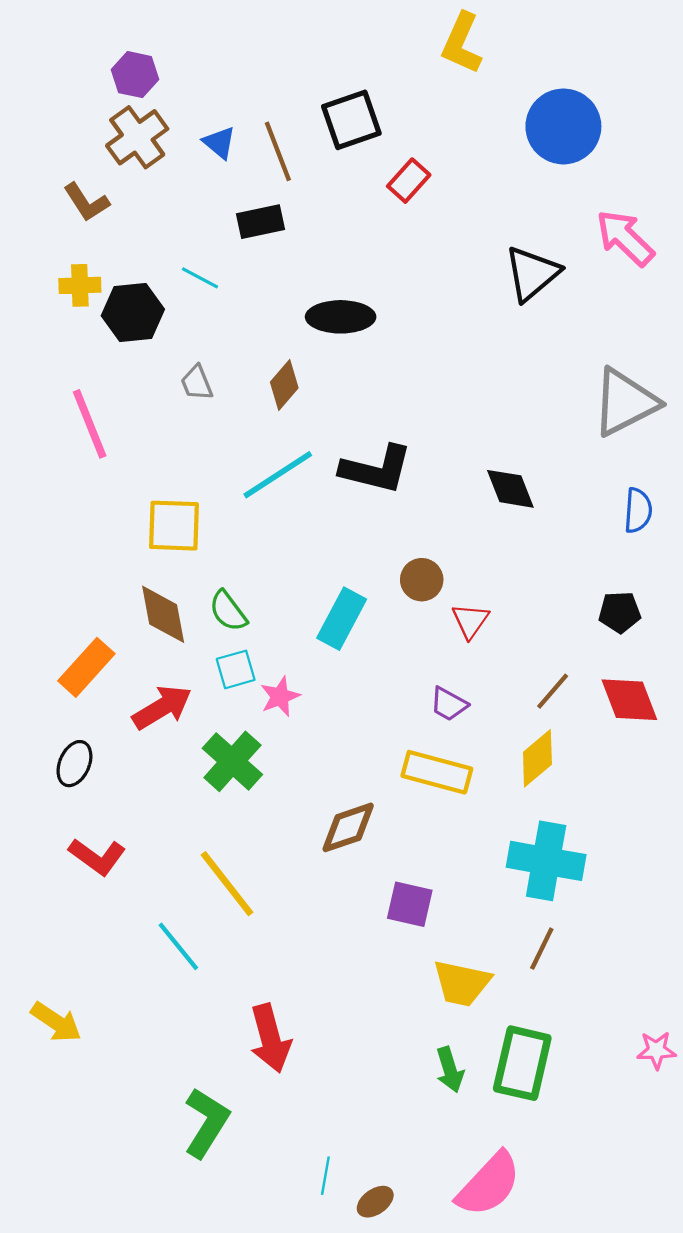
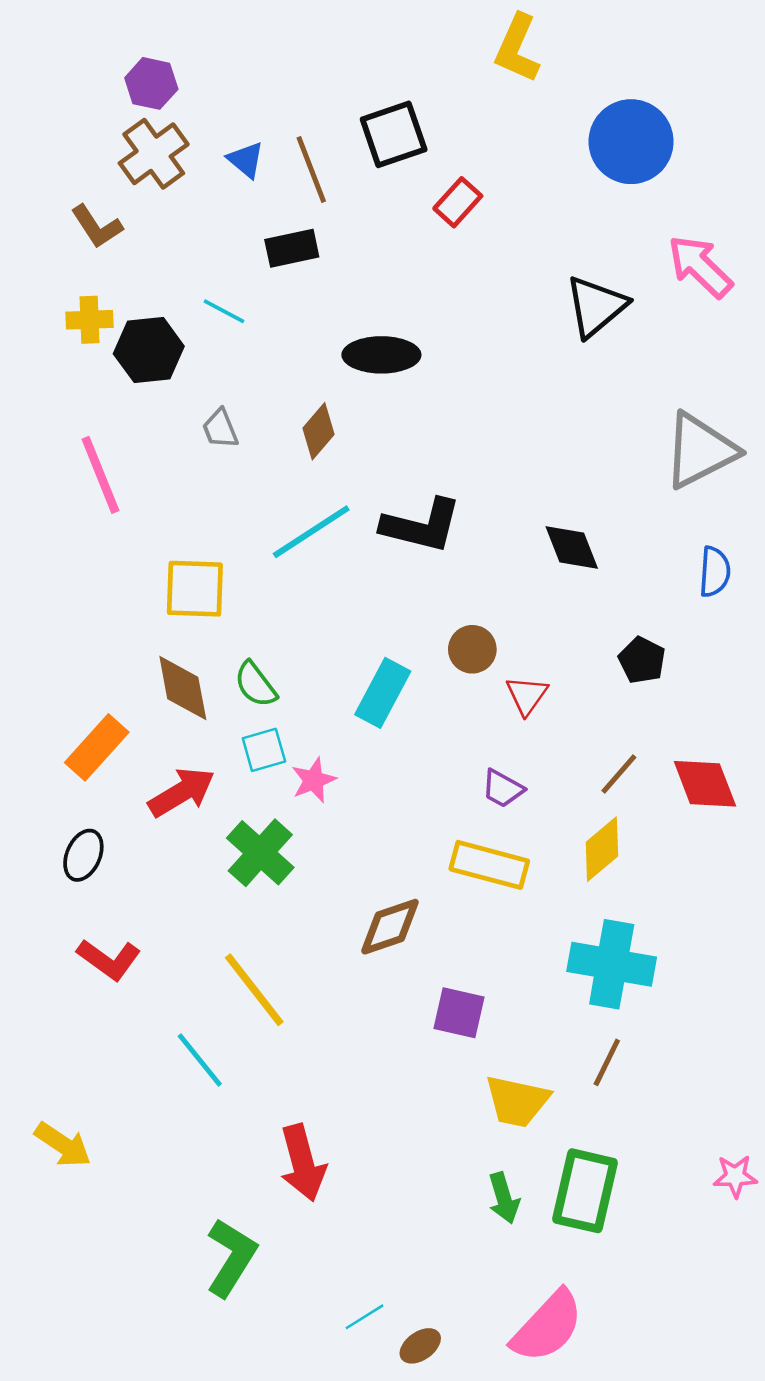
black pentagon: (620, 612) -> (642, 660), moved, turned 30
cyan line: (325, 1176) -> (364, 1317), turned 48

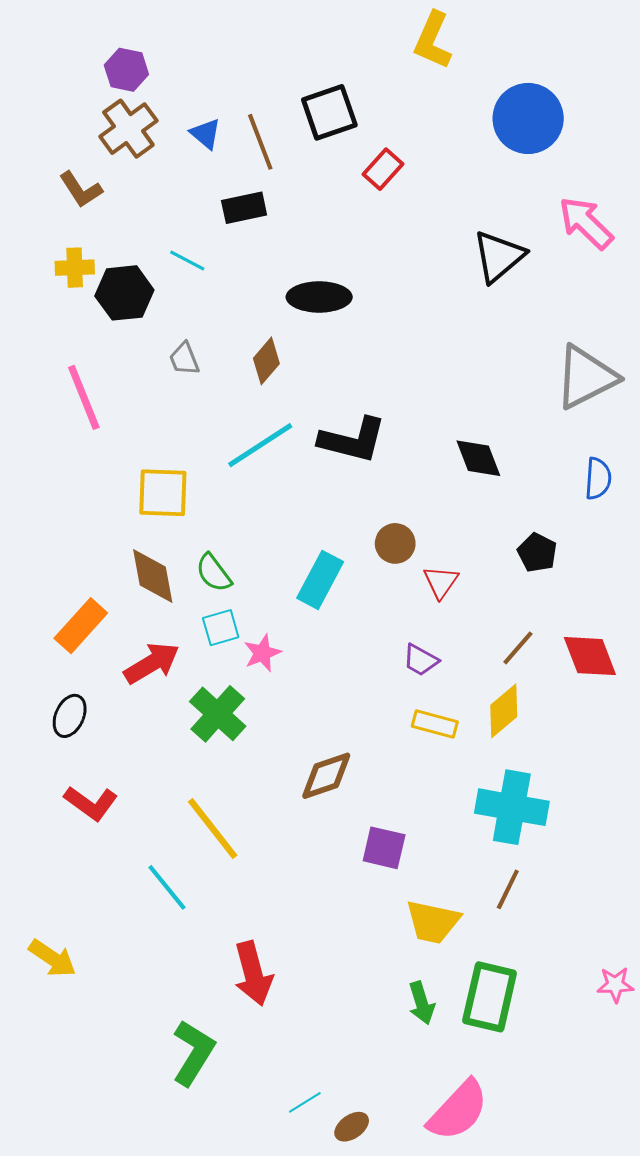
yellow rectangle: (489, 865) -> (435, 724), moved, size x0.7

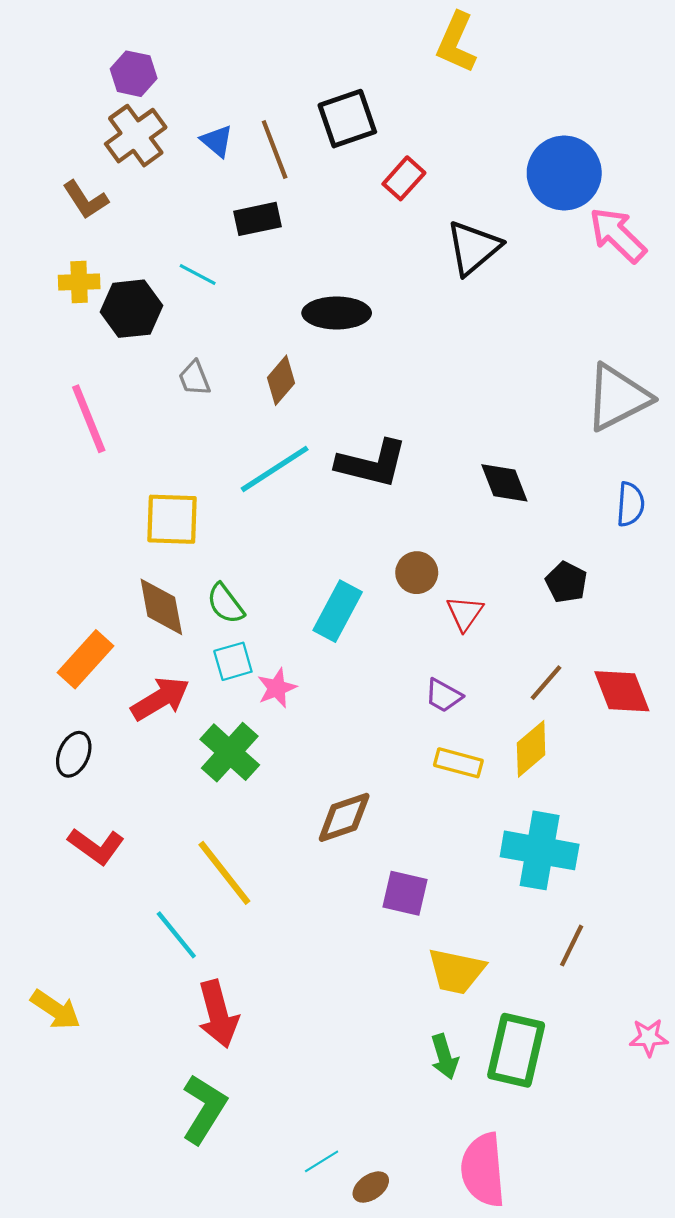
blue circle: (528, 118) -> (564, 173), moved
black triangle: (499, 256) -> (473, 248), moved
brown line: (508, 889) -> (572, 946), moved
red arrow: (253, 974) -> (218, 1014), moved
pink semicircle: (458, 1110) -> (483, 1170), turned 132

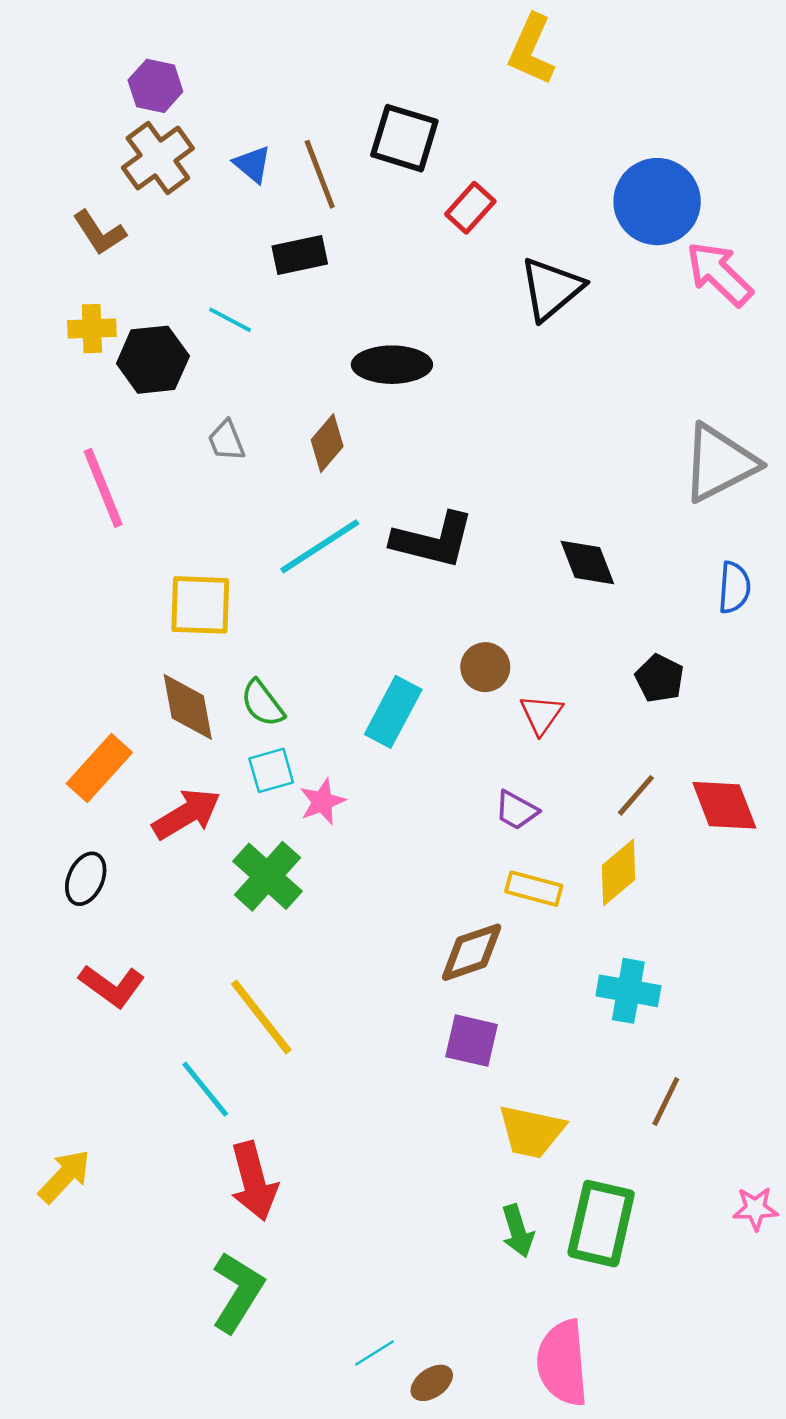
black square: (347, 119) -> (404, 138), turned 36
brown diamond: (344, 817) -> (472, 952), moved
cyan cross: (540, 850) -> (628, 991), size x0.7
yellow arrow: (56, 1010) -> (65, 1176), turned -81

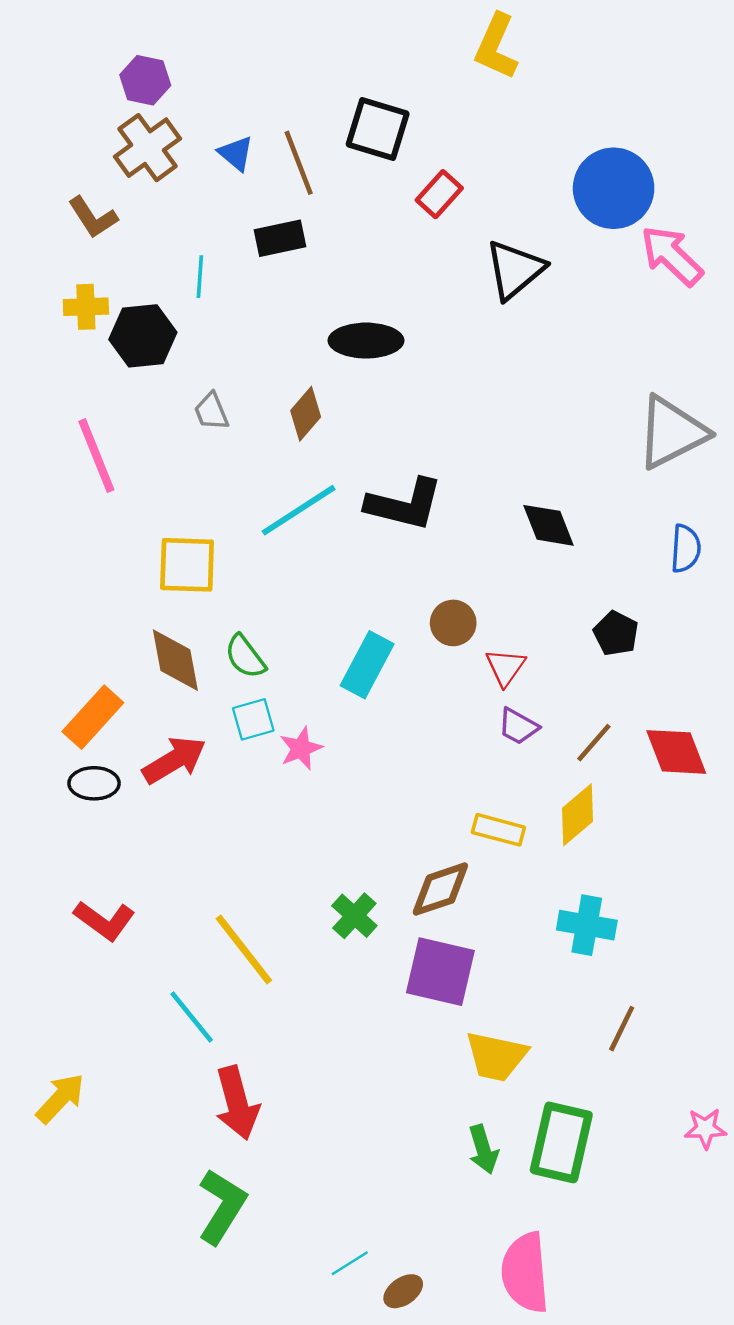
cyan line: (230, 320) -> (200, 277), moved, turned 66
purple trapezoid: (516, 810) -> (518, 726), moved
green cross: (267, 876) -> (354, 916), moved, size x0.7
black ellipse: (86, 879) -> (94, 783), moved, turned 66
purple square: (472, 1041) -> (440, 972), size x1.4

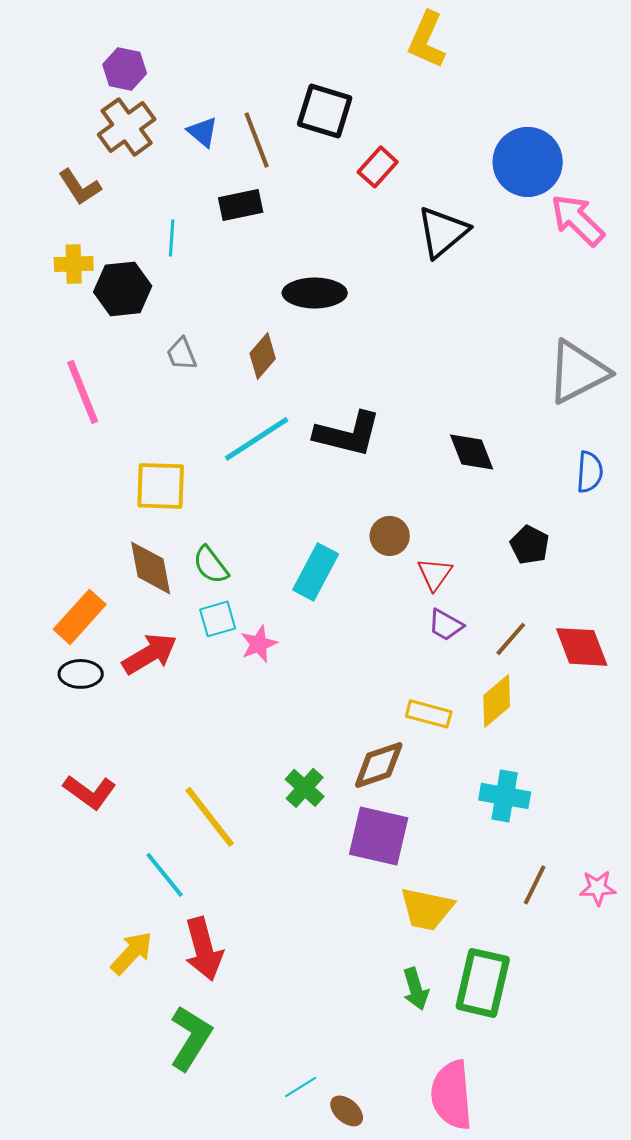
yellow arrow: (60, 1098) -> (132, 953), moved
pink star: (705, 1128) -> (598, 888), moved
brown ellipse: (403, 1291) -> (347, 1111), turned 76

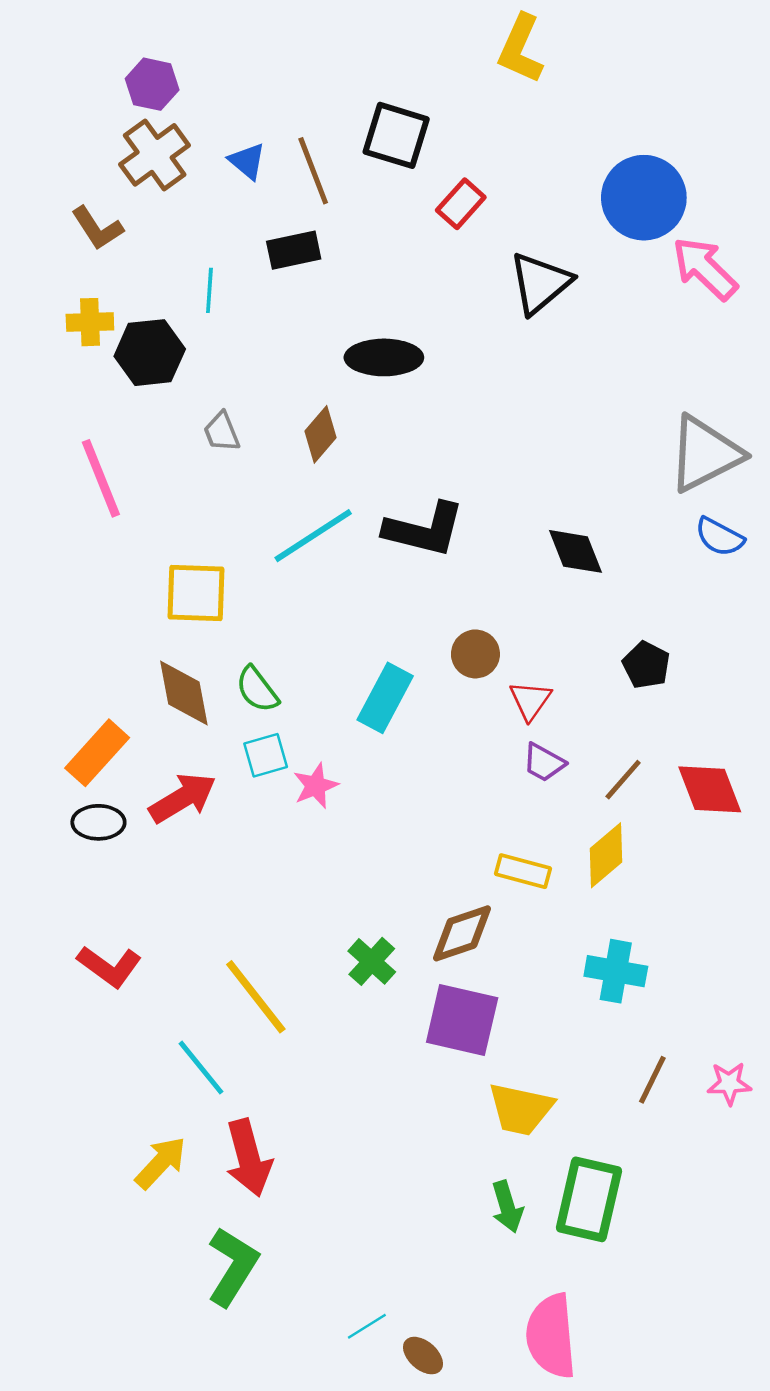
blue semicircle: (590, 472) -> (719, 537), moved, turned 114

